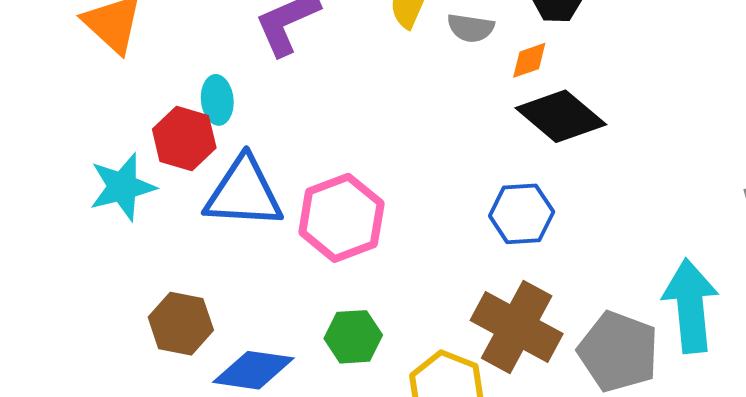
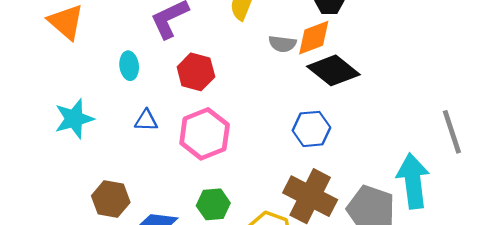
gray semicircle: (471, 28) -> (282, 44), moved
orange diamond: (529, 60) -> (314, 38), size x1.6
red hexagon: (184, 138) -> (196, 72), moved
blue triangle: (244, 193) -> (146, 120), size x0.5

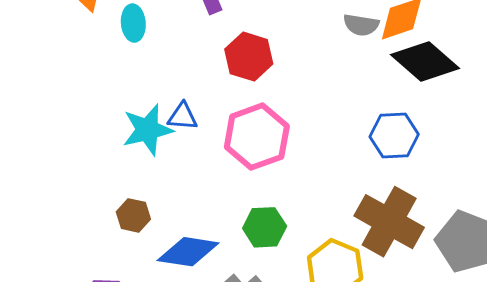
cyan ellipse: (129, 66) -> (133, 23), moved
cyan star: (74, 119) -> (148, 130), moved
brown hexagon: (111, 199) -> (133, 215), size x0.7

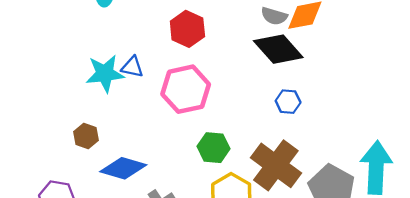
black diamond: (425, 62) -> (278, 49), moved
blue hexagon: (394, 135) -> (288, 102), size x0.7
green hexagon: (265, 227) -> (213, 148), moved

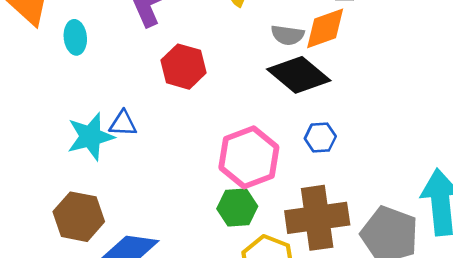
pink hexagon: (186, 89) -> (249, 157), moved
brown hexagon: (86, 136) -> (79, 217), size x1.6
brown cross: (276, 165) -> (317, 218), turned -36

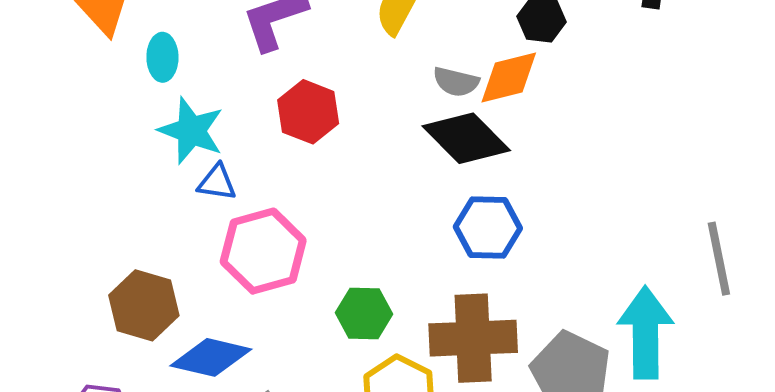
cyan star: (90, 137) -> (191, 131), moved, turned 30
blue hexagon: (320, 137) -> (488, 228), size x1.5
pink hexagon: (249, 157) -> (263, 251), moved

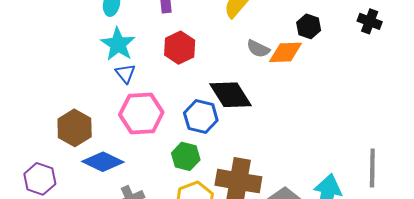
black diamond: (466, 138) -> (231, 95), moved
blue triangle: (217, 182) -> (125, 73), turned 30
blue hexagon: (488, 228) -> (201, 117), moved

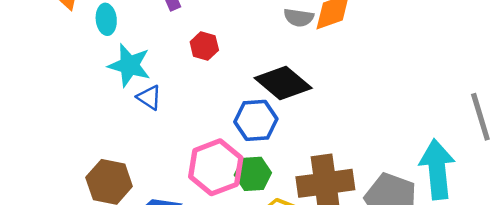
red hexagon: (180, 48) -> (204, 46), size x0.7
pink hexagon: (141, 114) -> (216, 167), moved

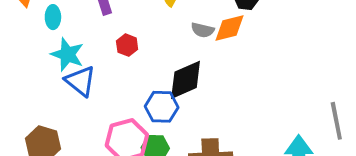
black diamond: (283, 83) -> (186, 80), turned -69
blue triangle: (149, 97) -> (81, 81), size x1.6

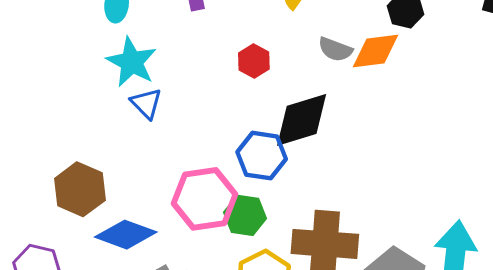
red hexagon: (127, 45) -> (254, 61), moved
blue triangle: (81, 81) -> (146, 103), size x0.7

